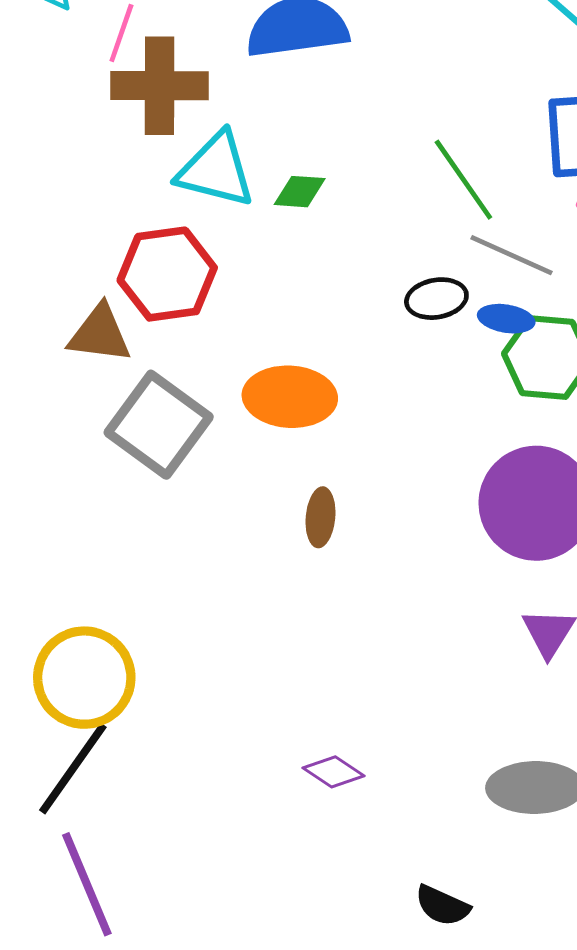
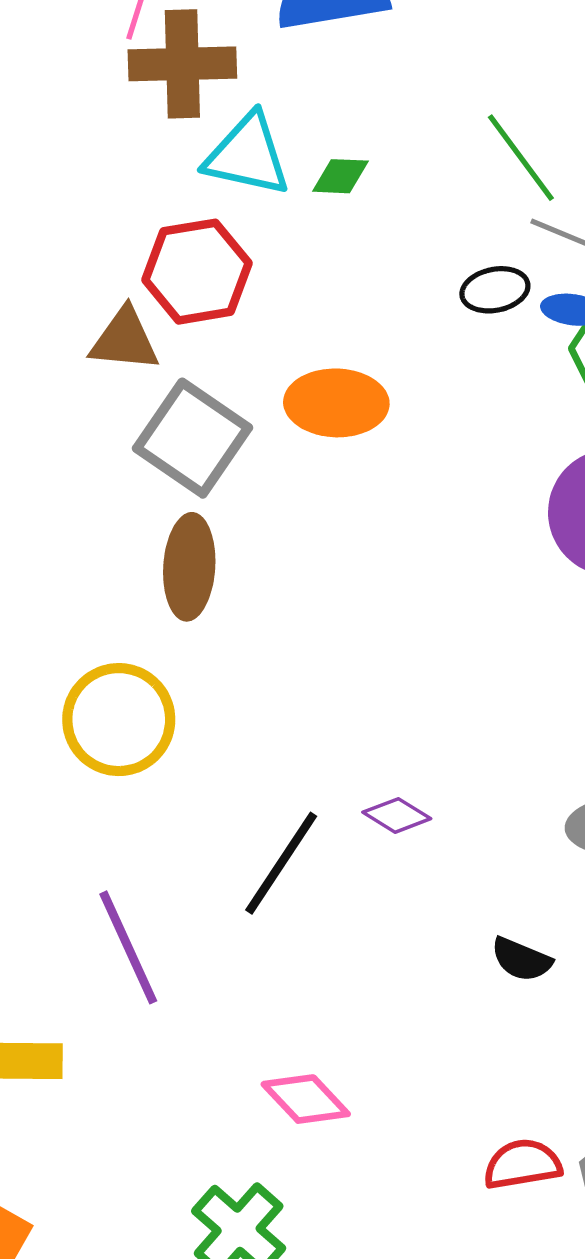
brown ellipse: (320, 517) -> (189, 567), moved, size x1.6
black line: (73, 769) -> (281, 863), moved

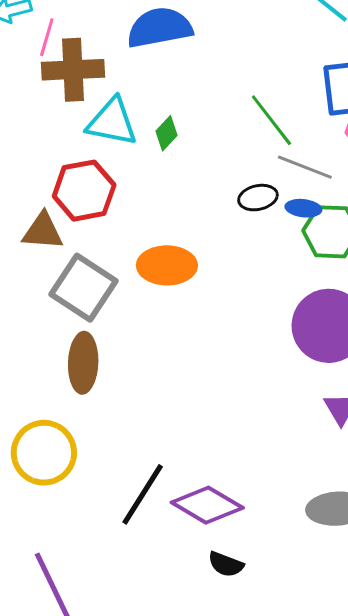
green diamond: (340, 176) -> (167, 133), turned -48
purple diamond: (397, 815) -> (207, 505), size x1.8
black line: (281, 863) -> (143, 494), moved
black semicircle: (521, 959) -> (226, 564), moved

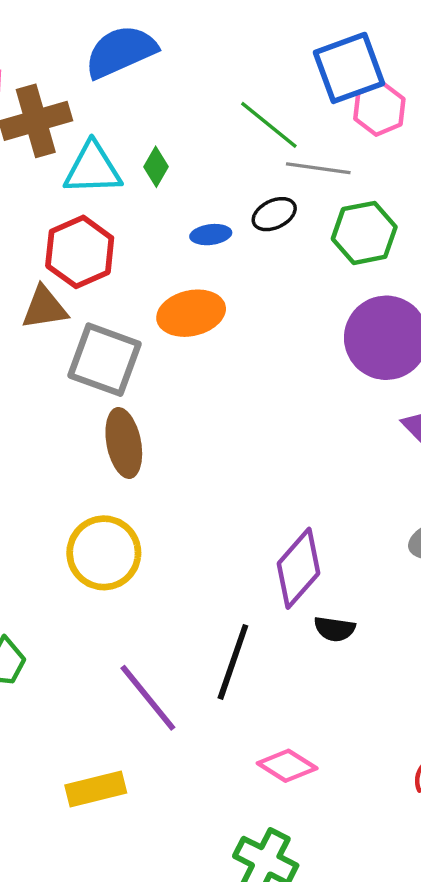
blue ellipse: (303, 208) -> (211, 235), moved
black line: (143, 494) -> (233, 662), moved
purple diamond: (207, 505) -> (299, 568), turned -66

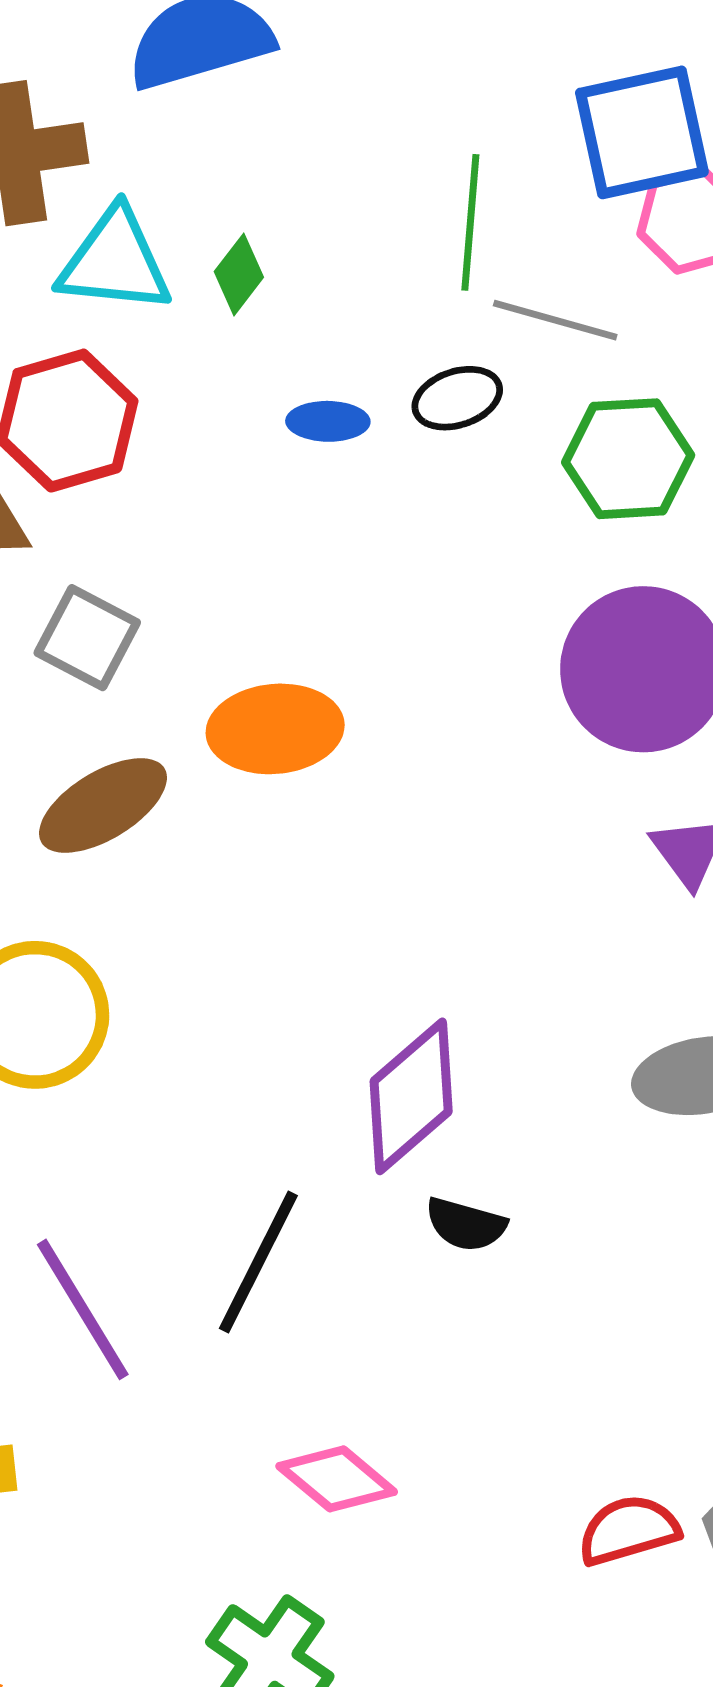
green line: (269, 125) -> (470, 222), turned 48
orange ellipse: (191, 313) -> (275, 729), moved
gray square: (104, 360) -> (87, 638), size x0.7
brown ellipse: (124, 443) -> (103, 805), turned 62

